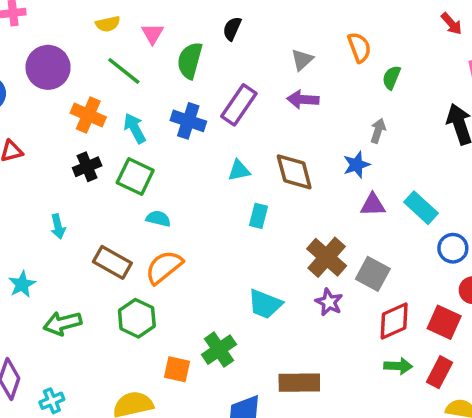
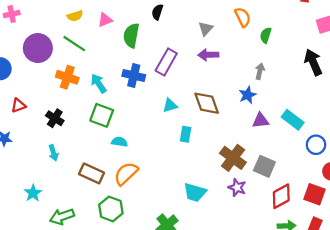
pink triangle: (152, 34) -> (105, 20), turned 42
green line: (124, 71) -> (74, 44), moved
black cross: (87, 167) -> (55, 118), moved, turned -30

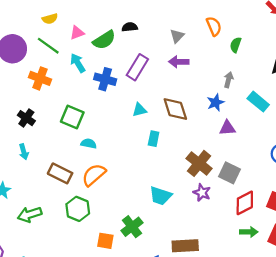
black semicircle: (157, 12) -> (130, 27), moved, turned 64
pink triangle: (105, 20) -> (77, 33), moved
green semicircle: (131, 35) -> (104, 40), turned -135
cyan arrow: (99, 83) -> (78, 63), moved
cyan rectangle: (293, 120) -> (258, 102), moved

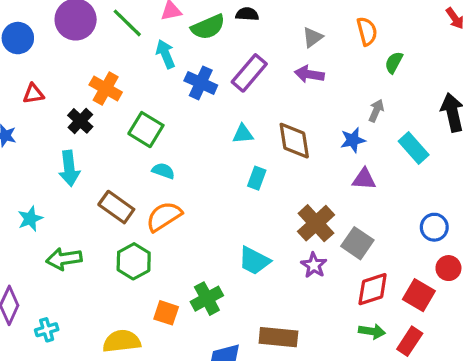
orange cross: (40, 78) -> (106, 88), moved
cyan arrow: (24, 152) -> (69, 168), size x1.5

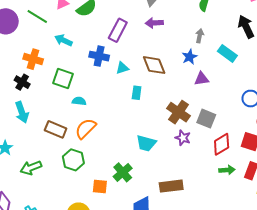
cyan arrow: (165, 54) -> (64, 40), moved, turned -30
blue cross: (201, 83) -> (99, 56), moved

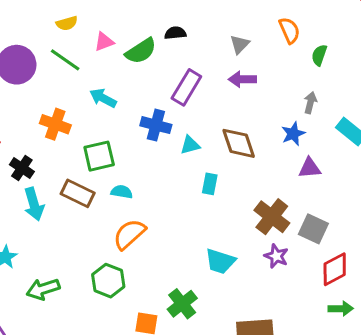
green square: (63, 78) -> (99, 156), turned -35
black cross: (22, 82) -> (22, 168), moved
brown rectangle: (56, 129) -> (78, 193), moved

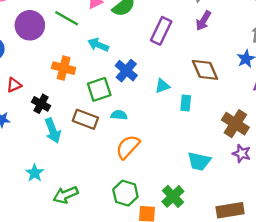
purple arrow: (242, 79) -> (203, 21), turned -54
blue cross: (156, 125) -> (126, 71), moved, turned 30
cyan triangle: (190, 145) -> (162, 86), moved
green hexagon: (108, 281) -> (125, 193), moved

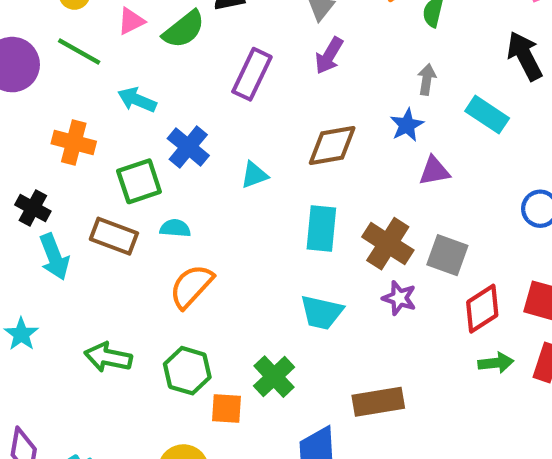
brown diamond: (205, 70) -> (332, 145), turned -76
cyan rectangle: (186, 103) -> (321, 229), moved, size x1.5
green arrow: (66, 195) -> (108, 357), moved, turned 35

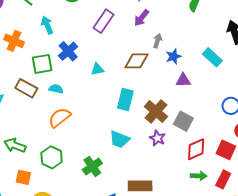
gray arrow: (427, 79) -> (157, 41), moved
cyan arrow: (137, 100) -> (47, 25), turned 36
orange square: (227, 409) -> (23, 177), moved

